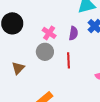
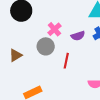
purple semicircle: (73, 33) -> (78, 36), turned 48

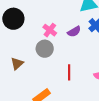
red line: (66, 61) -> (69, 72), moved

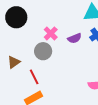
red line: (69, 72) -> (34, 77), moved, turned -35

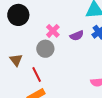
brown triangle: (14, 62) -> (16, 60), turned -32

